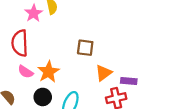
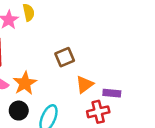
brown square: (85, 48) -> (65, 57), turned -30

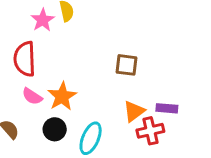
brown square: (65, 57) -> (126, 65), moved, turned 30
orange triangle: (85, 84) -> (134, 111), moved

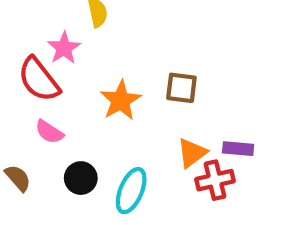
pink star: (43, 20) -> (64, 48), moved
red semicircle: (25, 59) -> (39, 79), turned -36
orange star: (62, 96) -> (121, 100), moved

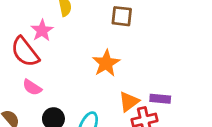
brown square: (181, 88) -> (122, 16), moved
orange star: (121, 100) -> (106, 63), moved

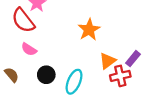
purple rectangle: (160, 99) -> (133, 59), turned -56

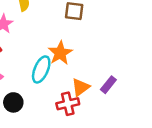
red cross: (120, 76) -> (68, 104), moved
cyan ellipse: (74, 82) -> (41, 69), moved

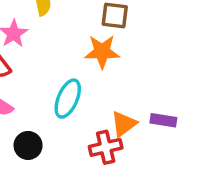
orange star: (60, 53) -> (102, 52), moved, turned 30
purple rectangle: (108, 85) -> (163, 120), turned 60

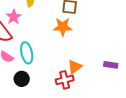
cyan ellipse: (68, 99) -> (27, 53), moved, turned -35
purple rectangle: (163, 120) -> (111, 65), moved

